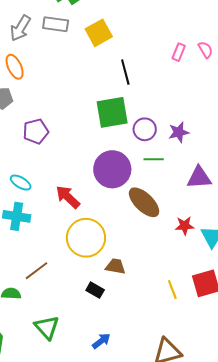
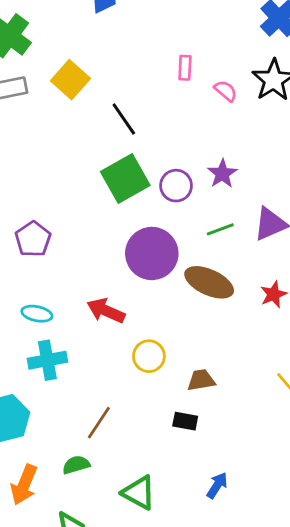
pink semicircle: (205, 50) -> (226, 91), moved
green line: (154, 159) -> (220, 229), moved
yellow circle: (86, 238) -> (149, 356), size x0.6

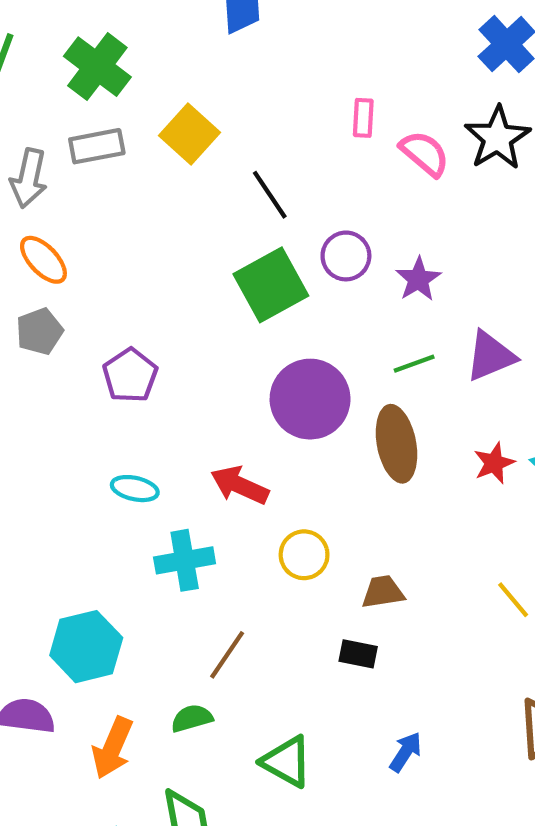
pink semicircle: (226, 91) -> (425, 154), size x1.4
purple circle: (176, 186) -> (346, 256), moved
brown ellipse: (209, 282) -> (396, 444), turned 54
cyan cross: (47, 360) -> (185, 560), moved

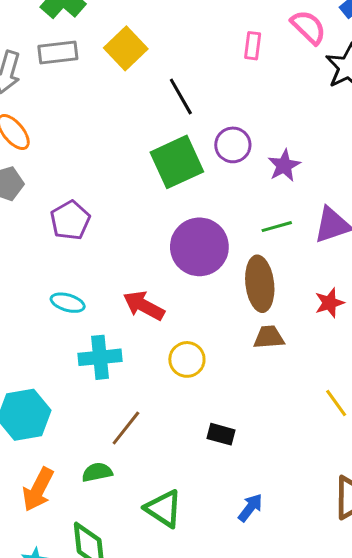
pink semicircle: (425, 154) -> (308, 27), moved
brown trapezoid: (383, 592) -> (269, 337), moved

